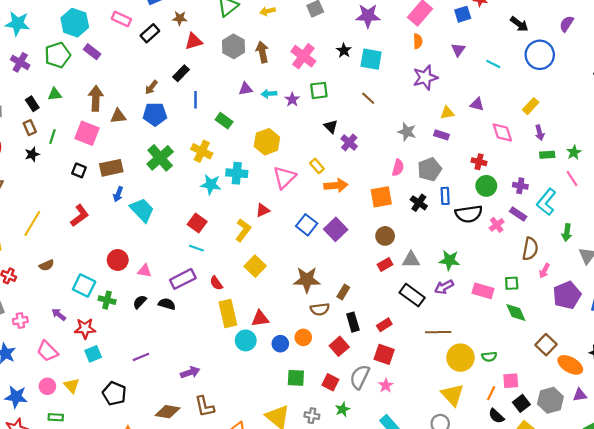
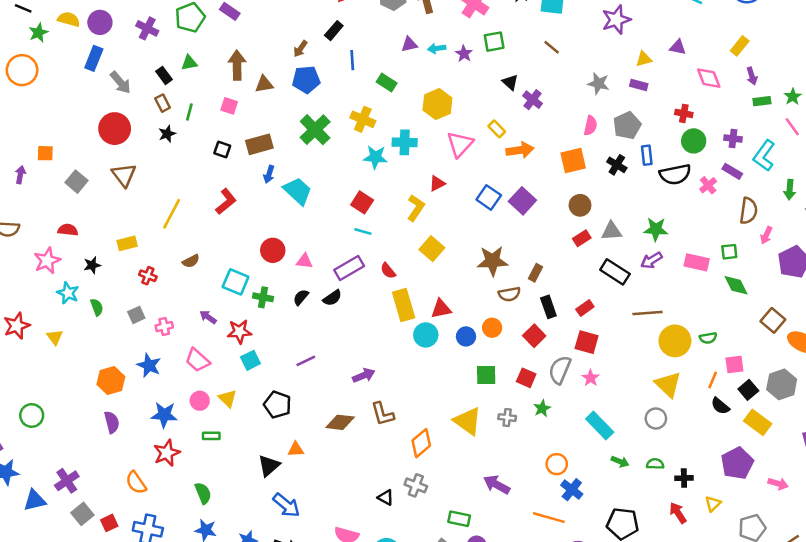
pink square: (87, 133) -> (229, 106), size x0.6
black semicircle: (167, 304) -> (332, 298), turned 133

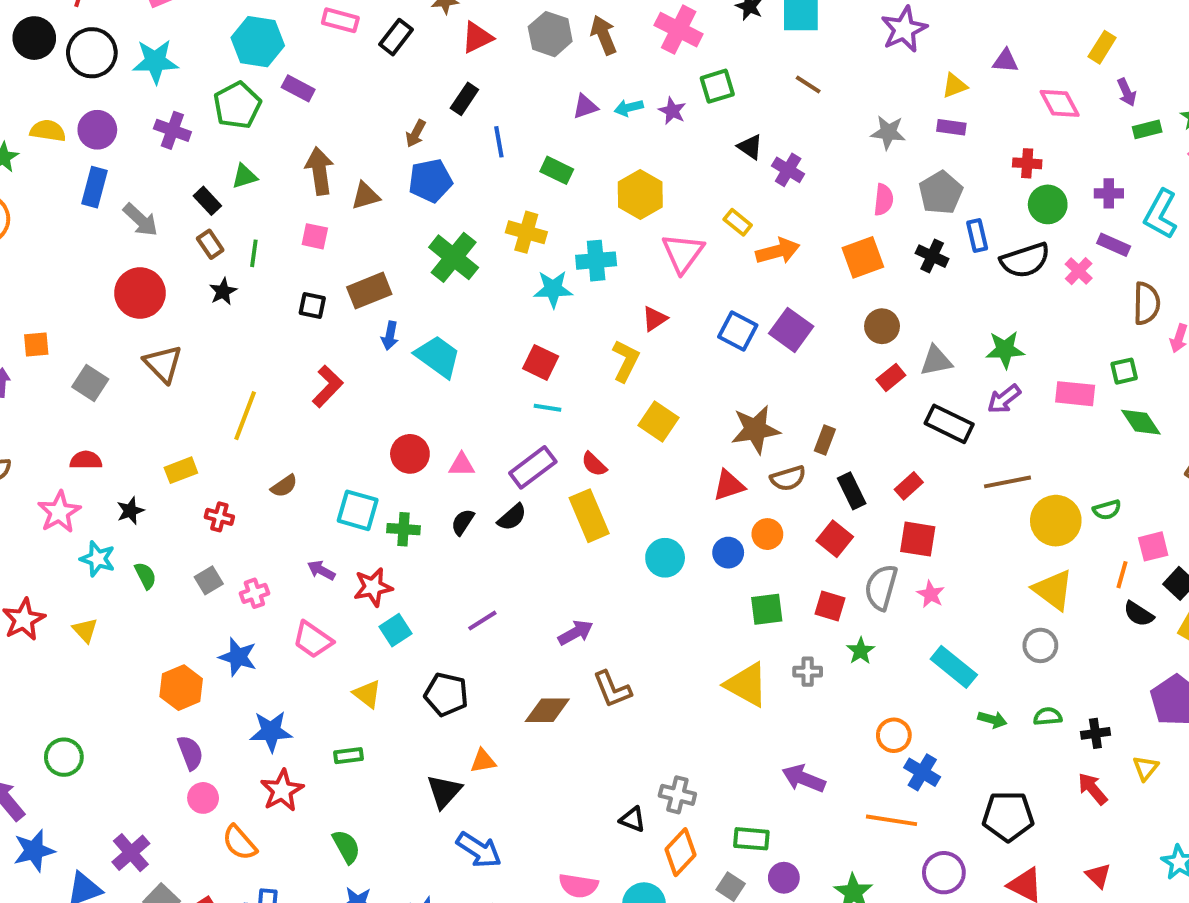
yellow rectangle: (404, 305) -> (589, 516), moved
red triangle: (441, 309) -> (729, 485), moved
pink circle: (200, 401) -> (203, 798), moved
orange diamond: (421, 443) -> (681, 852), moved

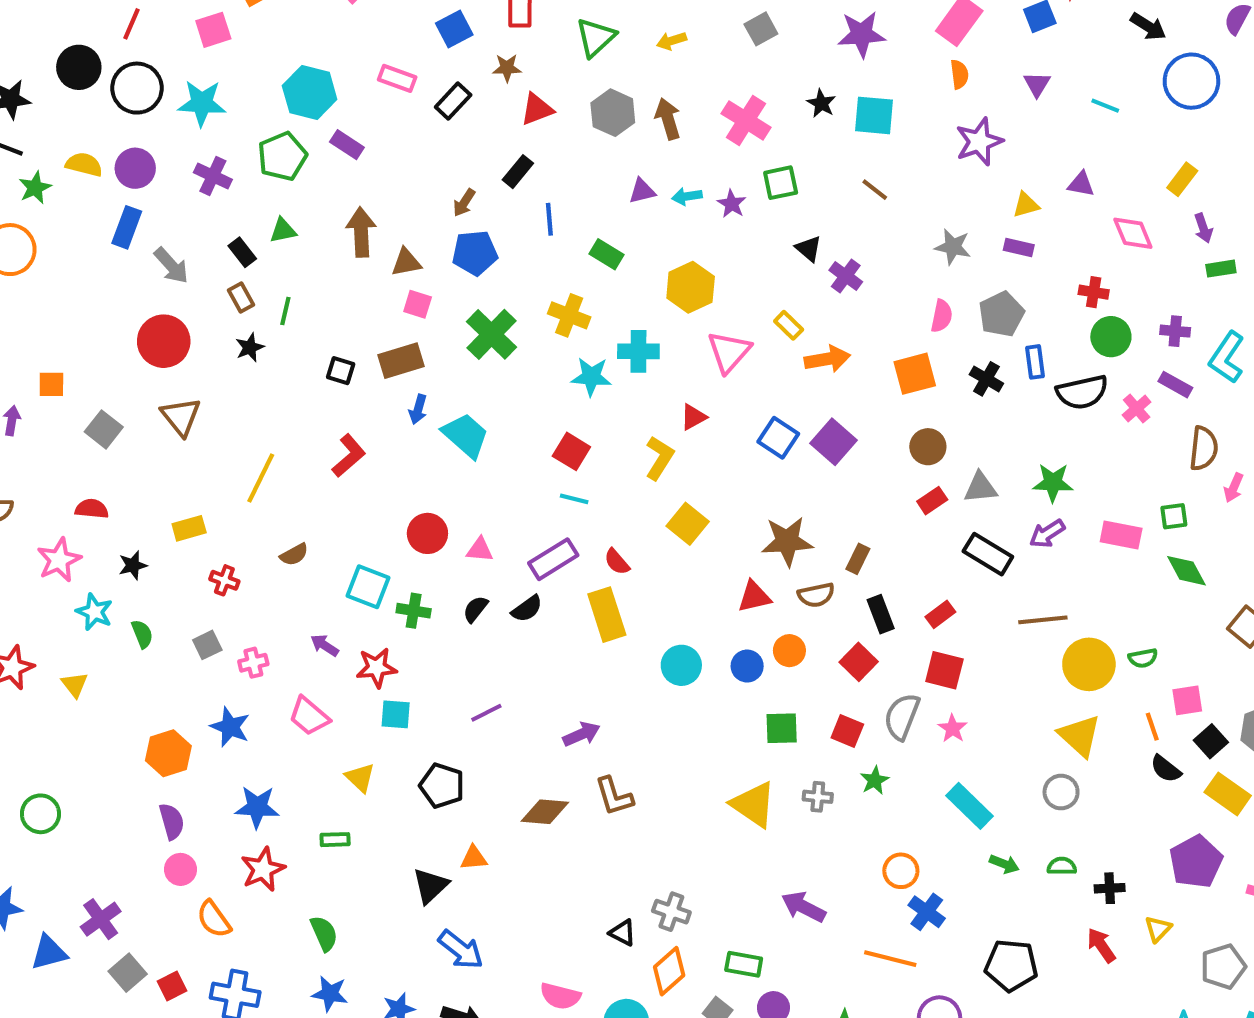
pink square: (315, 236) -> (418, 304), moved
orange line: (1122, 575) -> (1152, 727), turned -40
cyan square: (396, 630) -> (396, 714), turned 32

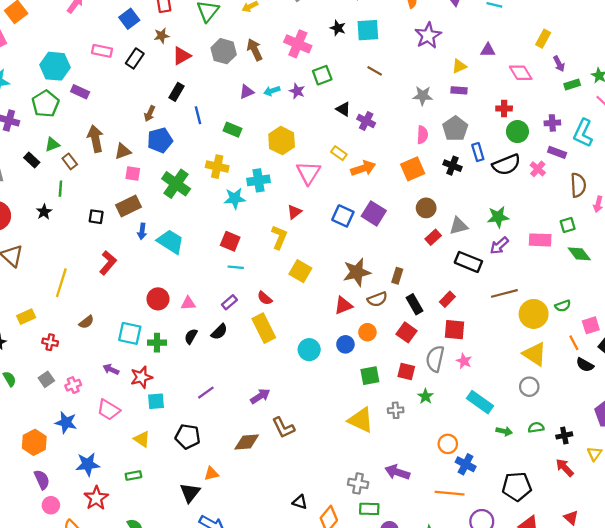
brown rectangle: (241, 297) -> (70, 161), moved
purple rectangle: (553, 559) -> (229, 302), size x0.6
gray cross: (671, 912) -> (358, 483), moved

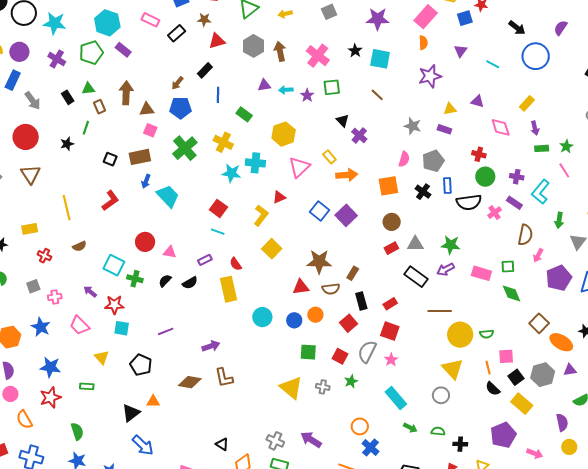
yellow line: (61, 283) -> (67, 208), turned -45

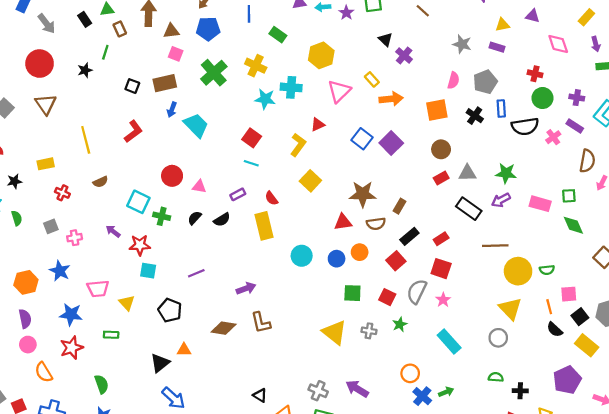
black rectangle: (361, 301) -> (409, 236), turned 66
pink trapezoid: (80, 325) -> (98, 289), moved, turned -50
green arrow: (410, 428) -> (446, 392), moved, turned -48

